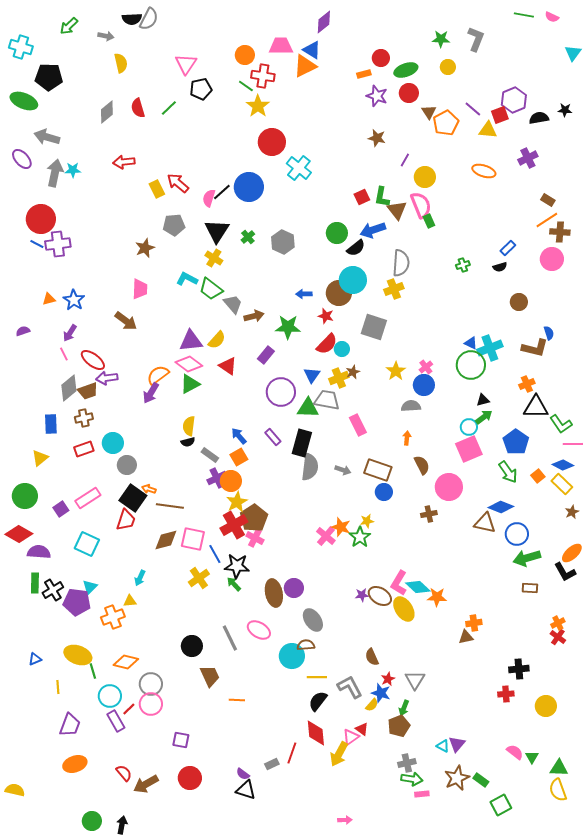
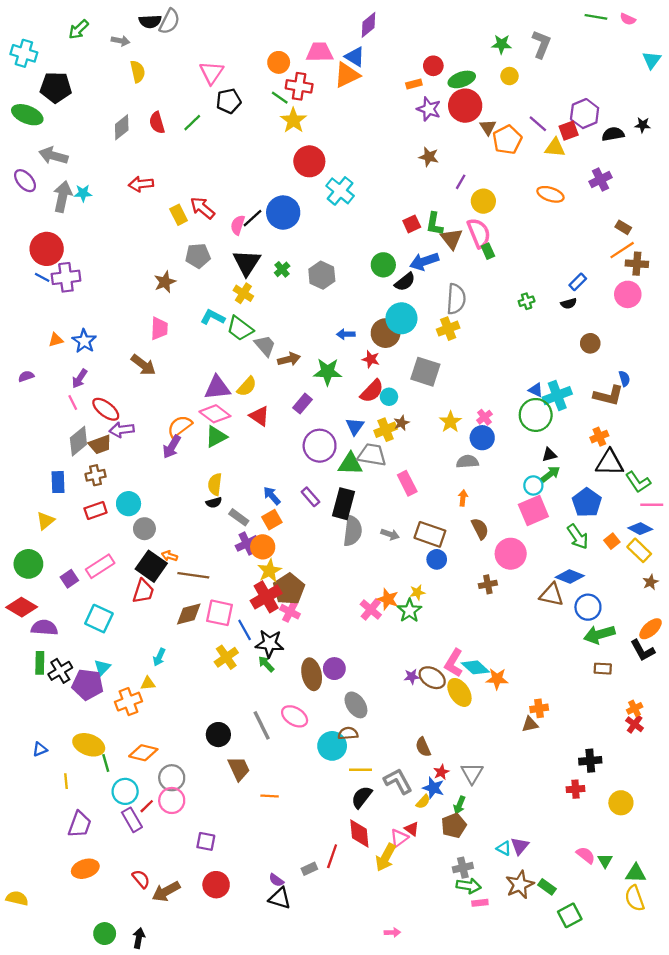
red circle: (409, 93) -> (465, 106), size x1.5

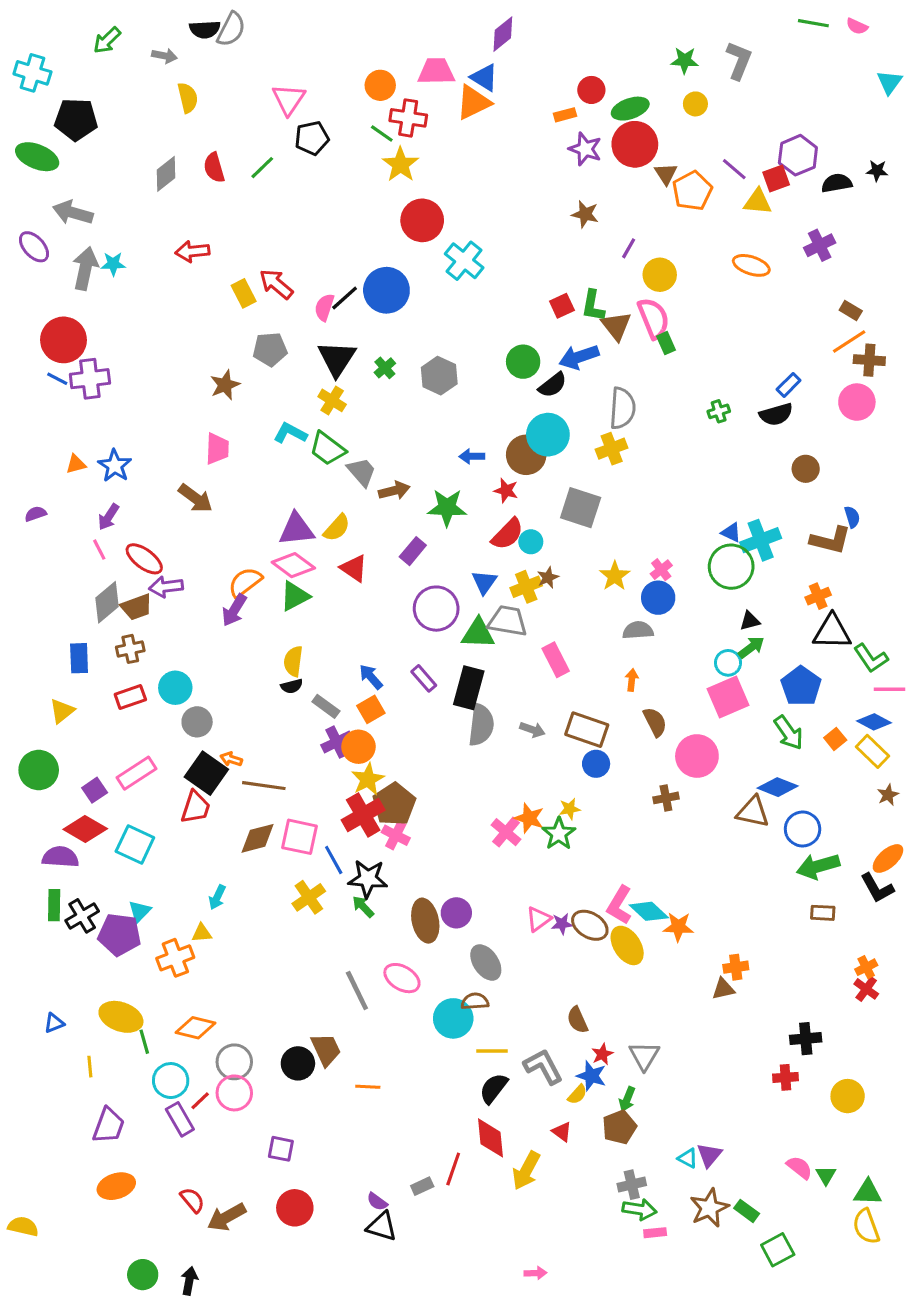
black semicircle: (569, 303) -> (776, 414), size x1.5
red diamond: (22, 607) -> (85, 829), moved
black circle: (218, 735) -> (298, 1063), moved
pink triangle: (399, 838) -> (539, 919), moved

